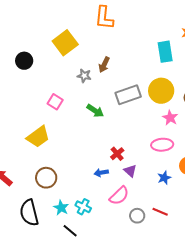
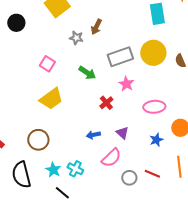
pink star: (170, 118) -> (126, 84), moved
yellow trapezoid: (38, 137) -> (51, 99), moved
red cross: (117, 154) -> (106, 103), moved

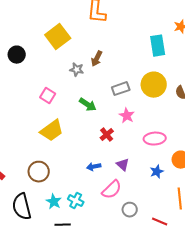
gray rectangle: (120, 57) -> (121, 89), size x0.7
red line: (152, 174) -> (160, 222), moved
black line: (62, 193) -> (63, 225), turned -42

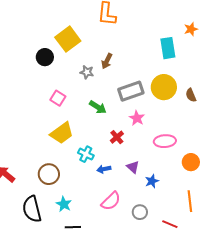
black circle: (17, 55) -> (45, 57), moved
gray rectangle: (121, 89) -> (131, 91), size x1.4
blue star: (157, 172) -> (152, 181), moved
pink semicircle: (112, 190) -> (111, 201), moved
cyan cross: (76, 201) -> (86, 154), moved

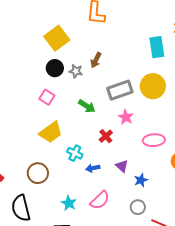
black circle: (45, 57) -> (55, 68), moved
cyan star: (64, 204) -> (69, 203), moved
gray circle: (140, 212) -> (138, 207), moved

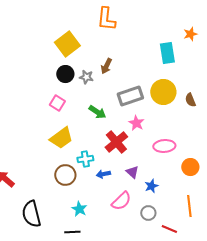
red cross: (106, 136) -> (116, 142), size x1.6
cyan cross: (75, 153) -> (85, 159), turned -35
brown circle: (38, 173) -> (65, 175), moved
pink semicircle: (100, 200) -> (121, 201), moved

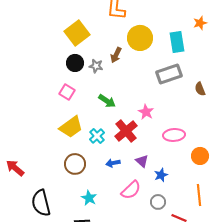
yellow circle: (163, 92) -> (140, 38), moved
gray rectangle: (130, 96) -> (169, 74), moved
cyan cross: (85, 159) -> (97, 136), moved, turned -35

